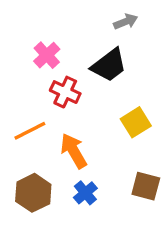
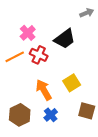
gray arrow: (126, 22) -> (87, 13), moved
yellow square: (136, 122) -> (72, 83), moved
orange line: (30, 131) -> (15, 57), moved

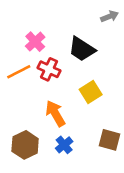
black trapezoid: (65, 39) -> (82, 49), turned 70
yellow square: (72, 83) -> (91, 92), moved

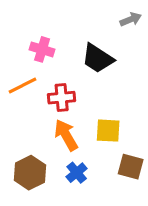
pink cross: (35, 42) -> (42, 49), turned -30
red cross: (49, 69) -> (62, 98), moved, turned -30
yellow square: (91, 92) -> (108, 131), moved, turned 35

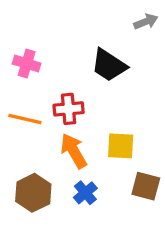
pink cross: (42, 49) -> (27, 64), moved
orange line: (22, 85) -> (25, 119), moved, turned 40

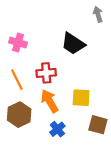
gray arrow: (146, 22) -> (98, 14), turned -84
orange line: (25, 119) -> (17, 80), turned 50
brown hexagon: (33, 193) -> (19, 115), moved

